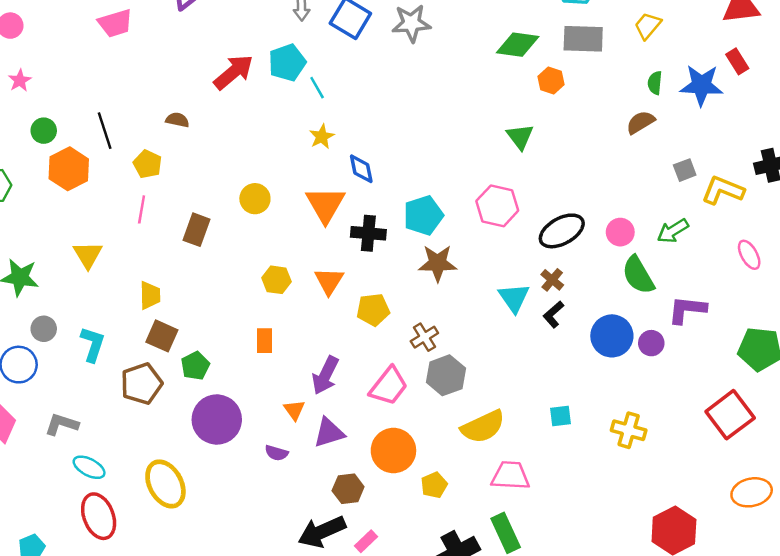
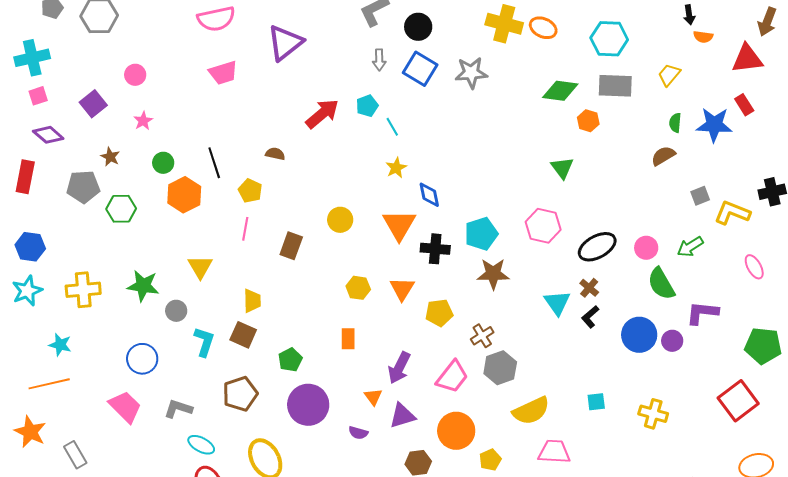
cyan pentagon: (287, 63) -> (367, 106), size x0.7
gray circle: (44, 329) -> (176, 311), moved
brown square: (162, 336) -> (243, 335), moved
brown pentagon: (142, 384) -> (240, 394), moved

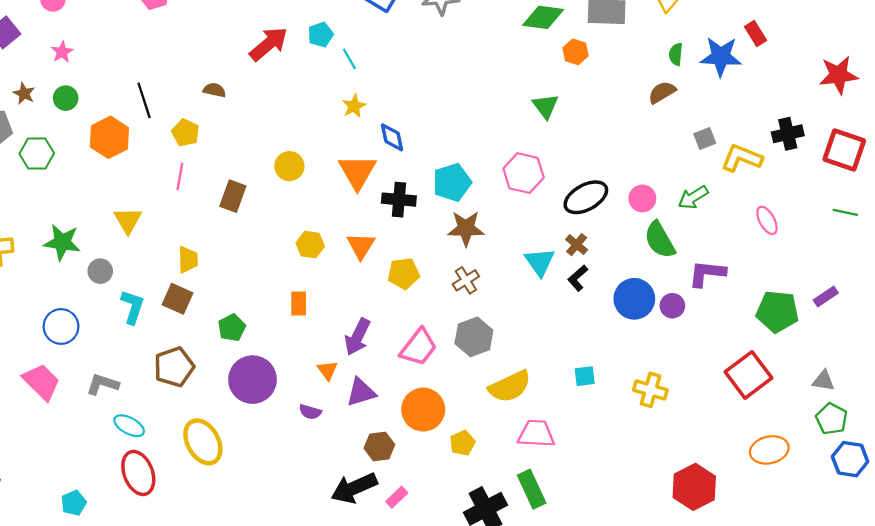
green circle: (163, 163) -> (66, 98), moved
brown cross: (482, 336) -> (466, 280), moved

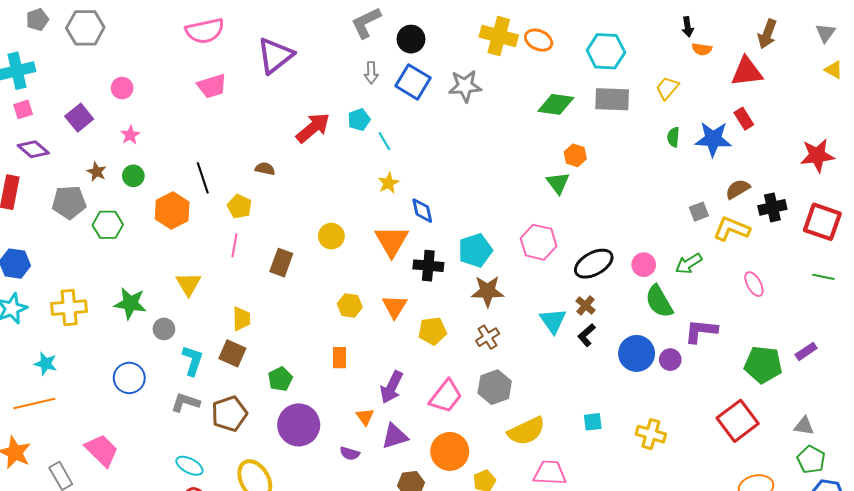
orange hexagon: (575, 52) -> (575, 155), moved
brown semicircle: (662, 92) -> (738, 189), moved
pink trapezoid: (41, 382) -> (102, 450), moved
gray L-shape: (103, 384) -> (185, 402), moved

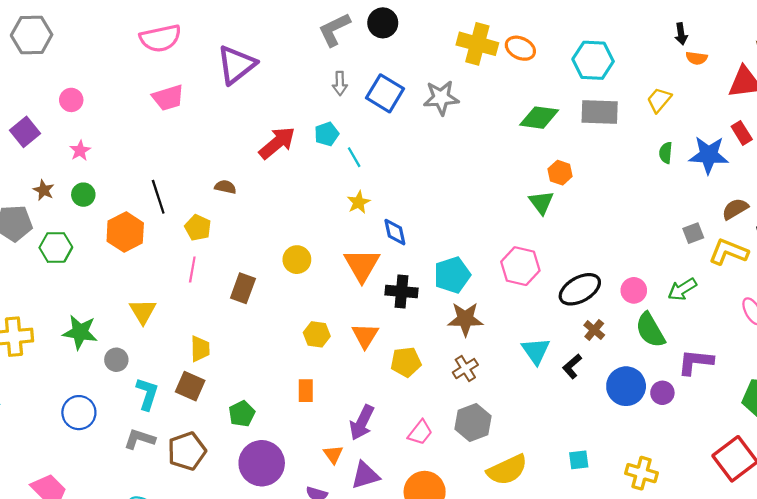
black circle: (411, 39) -> (383, 23), moved
brown cross: (586, 305) -> (594, 330), moved
pink trapezoid: (446, 396) -> (420, 432), size x0.7

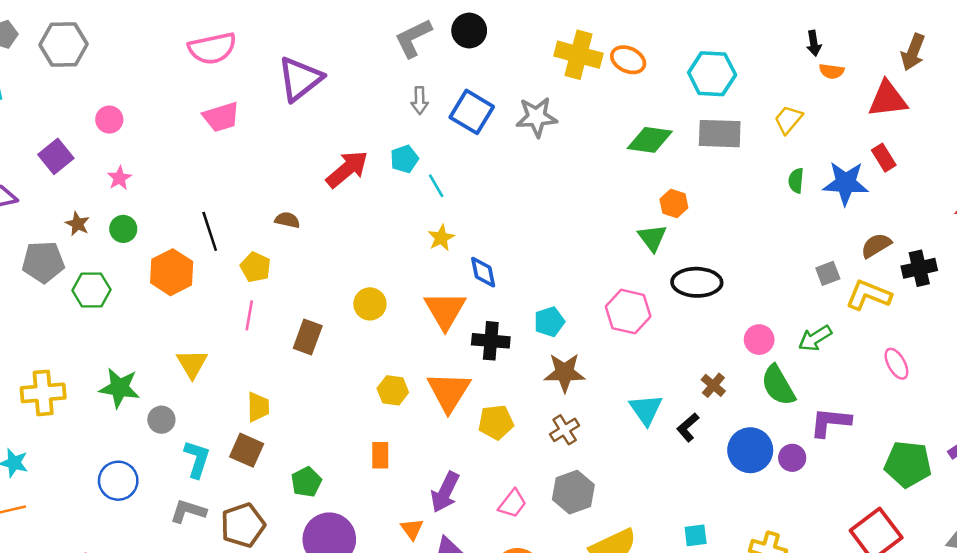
cyan pentagon: (452, 275) -> (549, 322), size x0.7
black ellipse: (580, 289) -> (697, 282), moved, turned 30
orange triangle: (365, 336) -> (449, 392), size x1.4

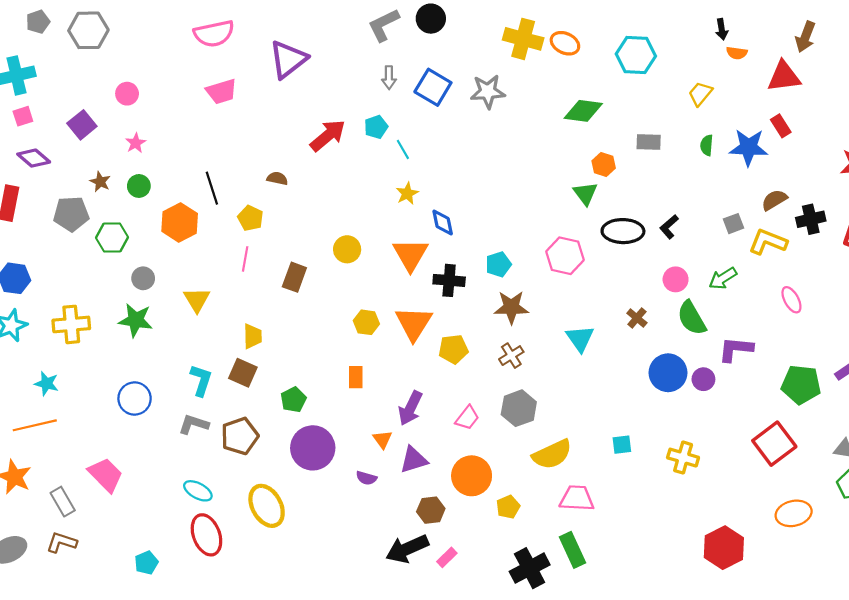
gray rectangle: (720, 134) -> (649, 142), moved, size x0.7
gray circle: (161, 420) -> (143, 278), moved
black L-shape: (688, 427) -> (669, 227), moved

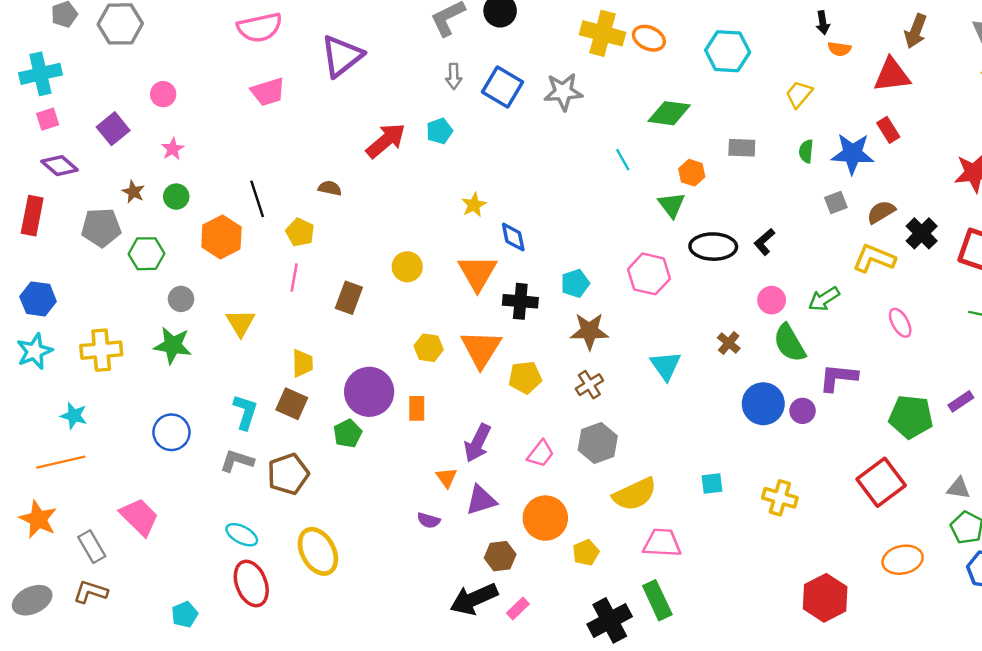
cyan line: (403, 149) -> (623, 160), moved
black cross: (811, 219) -> (922, 233), turned -32
gray square: (734, 224) -> (836, 202), moved
purple circle: (313, 448) -> (369, 392), moved

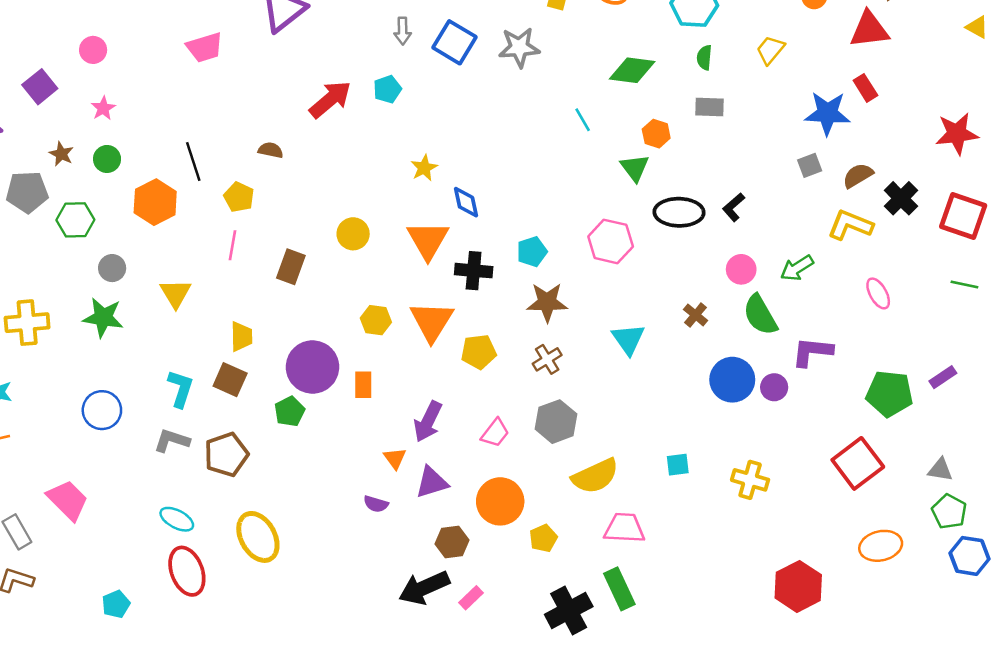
green semicircle: (806, 151) -> (704, 58), moved

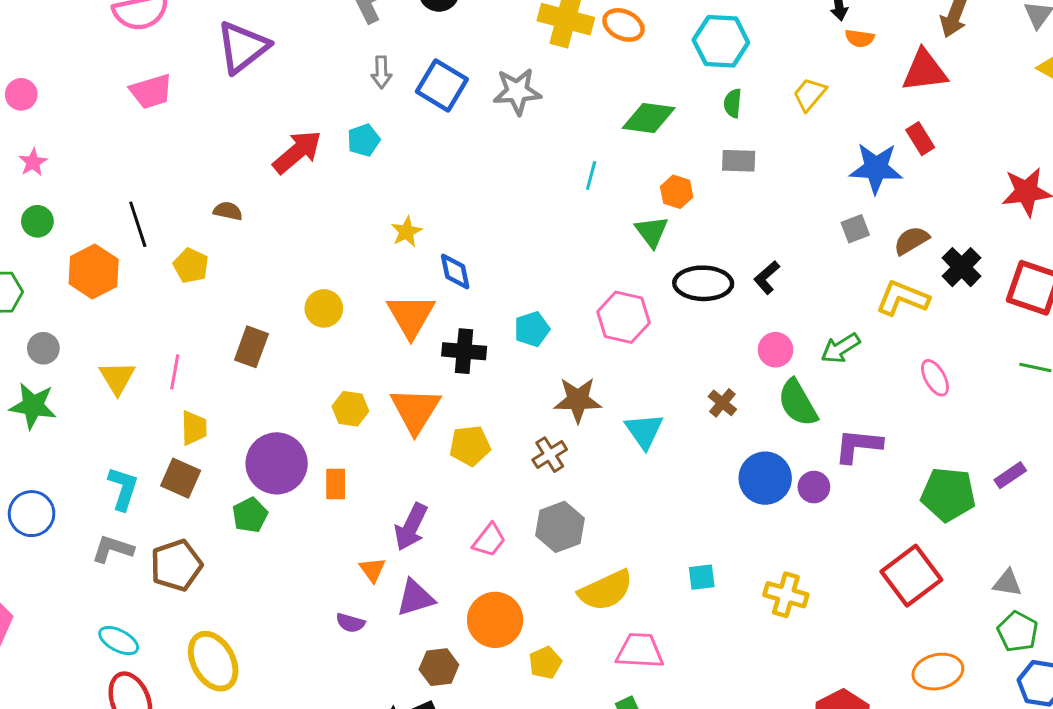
cyan line: (583, 120) -> (591, 176), turned 45
pink line: (233, 245) -> (175, 372), moved
brown star: (547, 302) -> (578, 400), moved

